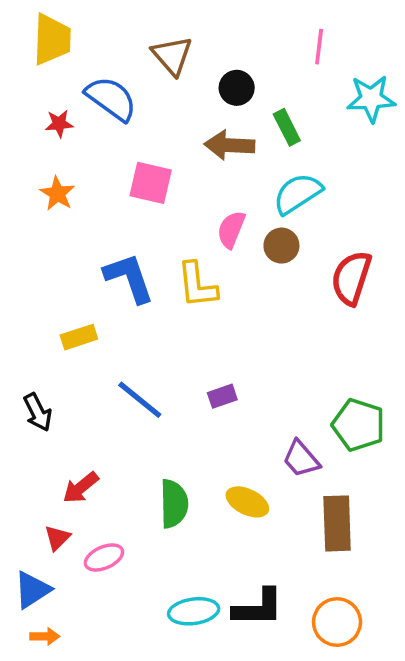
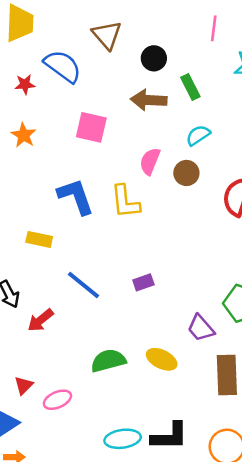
cyan semicircle: (298, 194) -> (198, 135), size x0.7
yellow rectangle: (79, 337) -> (39, 239), turned 30
red arrow: (81, 488) -> (40, 320), moved
green semicircle: (174, 504) -> (108, 361), turned -104

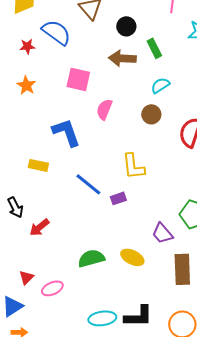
pink semicircle: (150, 161) -> (104, 109), moved
yellow L-shape: (125, 202) -> (133, 166), moved
blue line: (83, 285) -> (88, 184), moved

